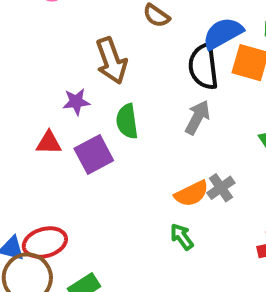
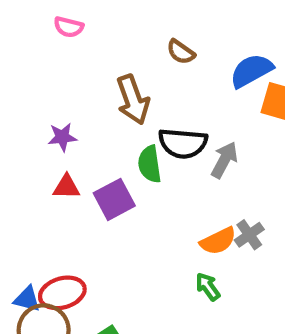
black semicircle: (203, 67) -> (183, 143), moved, turned -78
purple star: (76, 102) -> (62, 137), moved

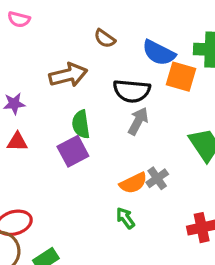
blue semicircle: (251, 71) -> (159, 53), turned -124
brown arrow: (133, 100) -> (68, 75), turned -84
black semicircle: (183, 143) -> (132, 91), moved
purple square: (114, 199) -> (73, 151), moved

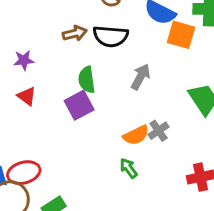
brown arrow: (68, 75) -> (75, 33), size x0.7
black semicircle: (132, 91) -> (111, 36), moved
red triangle: (17, 142) -> (27, 96), turned 36

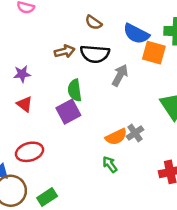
gray arrow: (141, 77) -> (120, 75), moved
red ellipse: (24, 173) -> (30, 152), moved

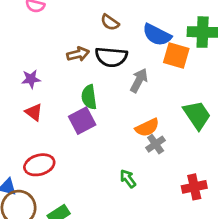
orange semicircle: (116, 137) -> (147, 127), moved

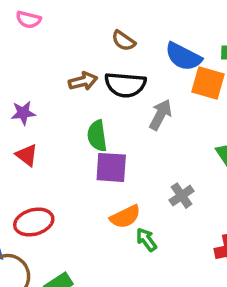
purple square: (82, 121) -> (111, 167), moved, turned 32
orange semicircle: (147, 127) -> (125, 217), moved

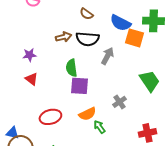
red ellipse: (34, 222) -> (50, 117), moved

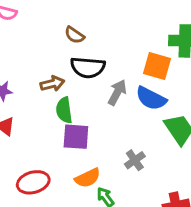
brown semicircle: (86, 14) -> (74, 35), moved
blue semicircle: (120, 23) -> (151, 98), moved
brown arrow: (63, 37) -> (52, 84), moved

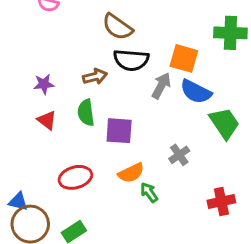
brown semicircle: (74, 35) -> (118, 27), size x1.5
orange square: (157, 66) -> (184, 58), moved
green semicircle: (64, 110) -> (86, 113), moved

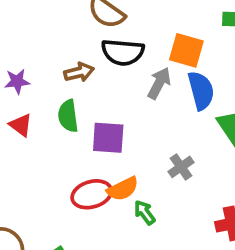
blue semicircle: (196, 92) -> (201, 90), turned -132
red ellipse: (75, 177) -> (92, 194), moved

